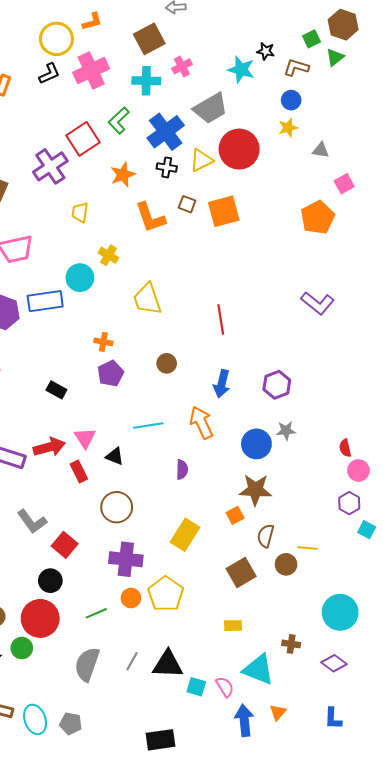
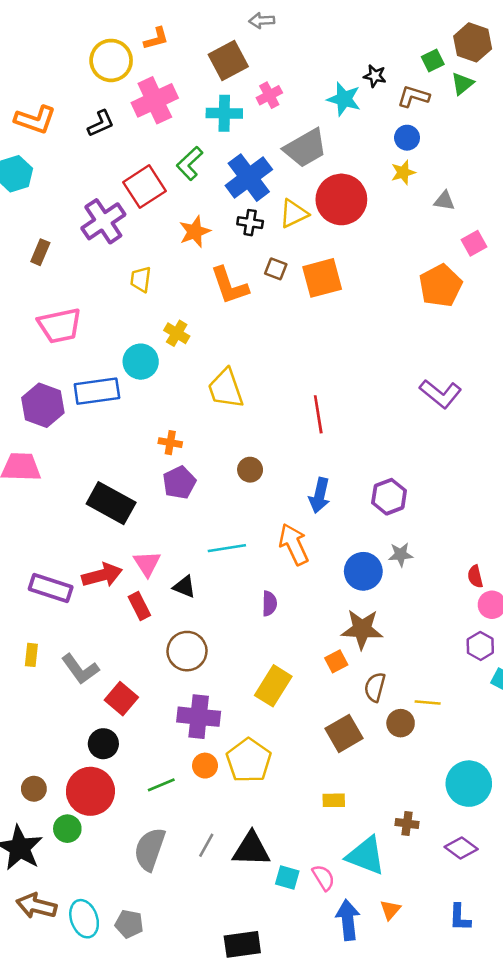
black L-shape: (49, 74) -> (101, 124), moved
black rectangle: (56, 390) -> (111, 503), size x1.8

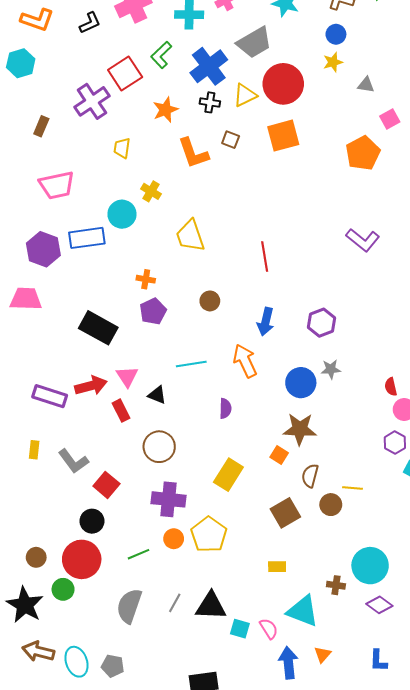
orange square: (322, 278) -> (283, 136), moved
orange square: (336, 661) -> (279, 455), turned -30
cyan circle: (469, 784) -> (370, 566), moved

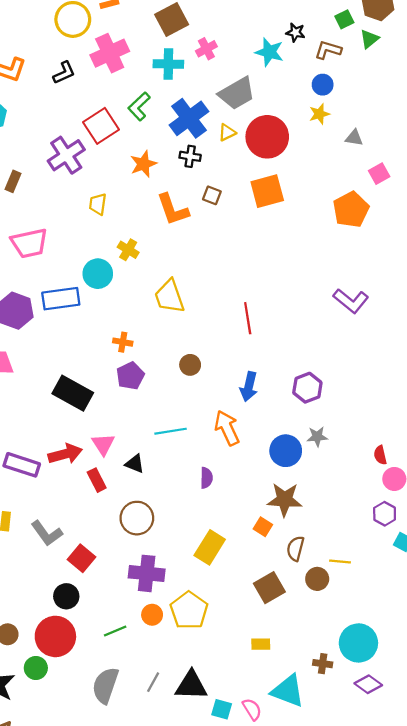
yellow triangle: (245, 95) -> (227, 132), moved, size x0.7

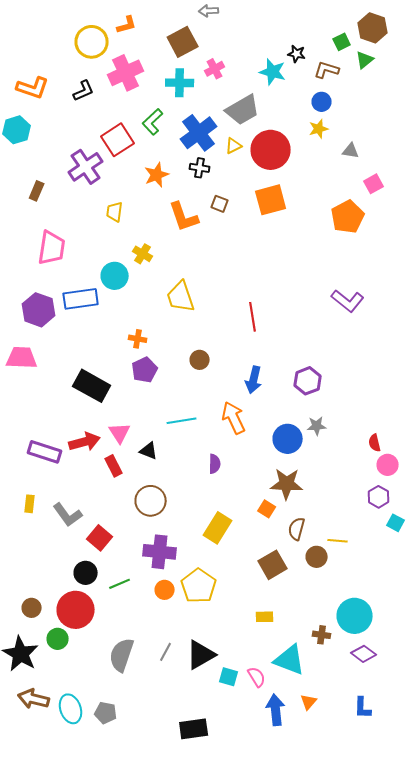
pink trapezoid: (29, 243) -> (52, 248), turned -69
green line: (115, 631) -> (120, 584), moved
black triangle: (191, 685) -> (201, 655), turned -32

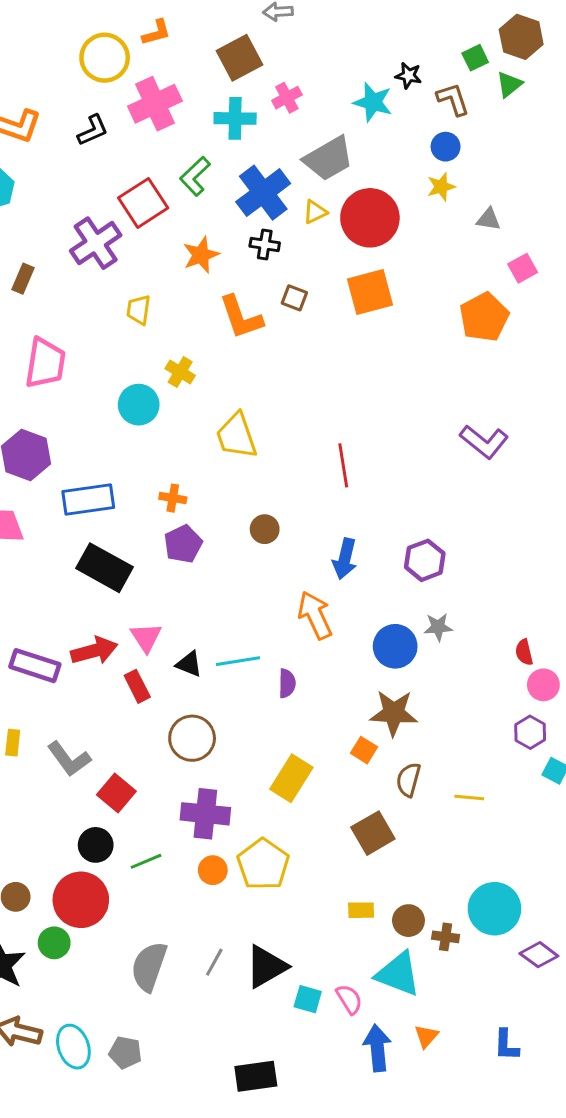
brown L-shape: (327, 70) -> (453, 99), turned 55
blue rectangle: (81, 299) -> (88, 500), moved
cyan line: (182, 421) -> (238, 661), moved
brown circle: (317, 557) -> (408, 921), moved
purple diamond: (364, 654) -> (539, 955), moved

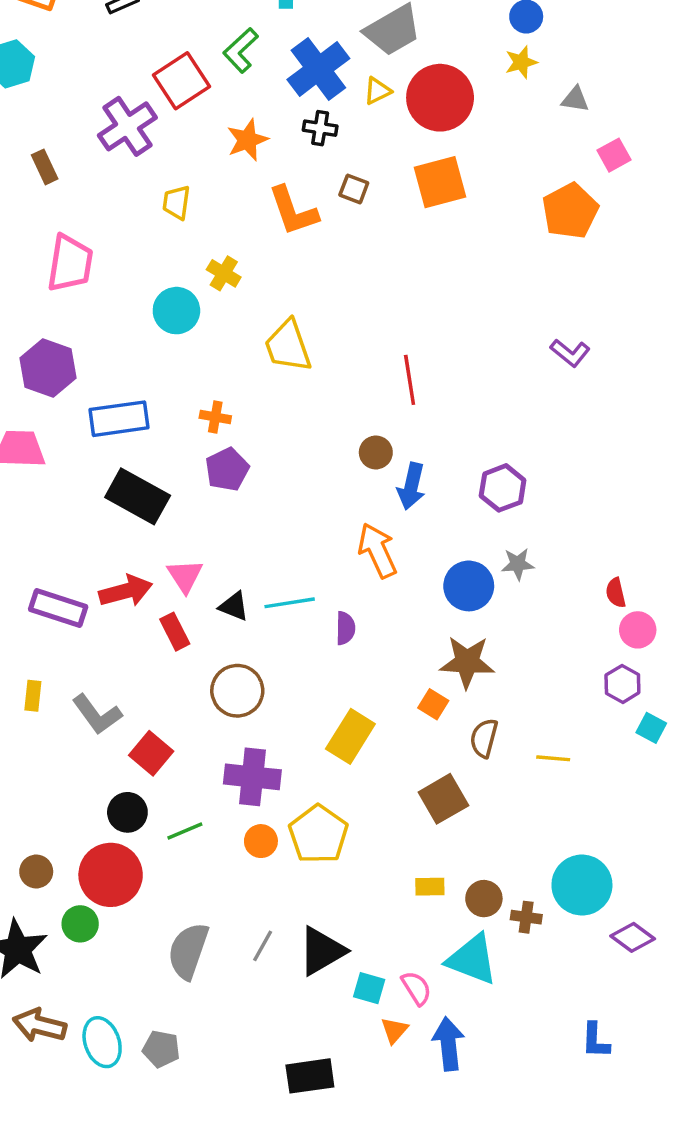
brown rectangle: (23, 279) -> (45, 167), turned -48
purple L-shape: (484, 442) -> (570, 353), size x0.7
brown circle: (265, 529) -> (376, 452), moved
orange triangle: (426, 1036) -> (394, 1030), moved

